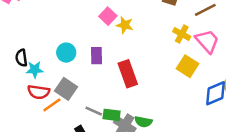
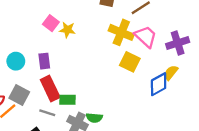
yellow cross: (182, 34) -> (121, 32), size x1.5
red rectangle: (128, 74) -> (50, 89), moved
green rectangle: (112, 115) -> (68, 100), moved

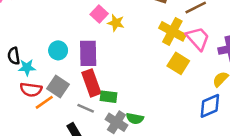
purple rectangle: (44, 61) -> (88, 53), size x1.5
blue diamond: (159, 84) -> (210, 106), moved

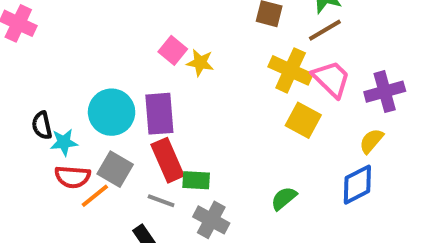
cyan circle: (58, 50) -> (112, 112), size x1.5
green semicircle: (135, 119) -> (284, 198), moved, turned 133

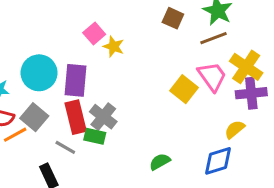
yellow cross: (291, 70) -> (246, 67), moved
yellow square: (303, 120) -> (184, 89), moved
gray cross: (211, 220) -> (103, 117), moved

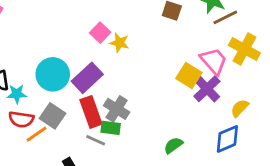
brown line: (214, 38) -> (225, 17), moved
purple rectangle: (76, 80) -> (87, 78), turned 48
purple cross: (251, 93) -> (207, 89), moved, turned -32
gray line: (65, 147) -> (96, 140), moved

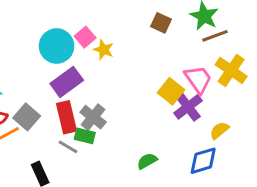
cyan circle: (53, 74) -> (57, 46), moved

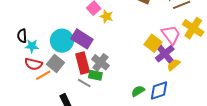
cyan circle: (57, 46) -> (62, 41), moved
purple rectangle: (67, 82) -> (82, 39), turned 70
yellow semicircle: (219, 130) -> (174, 65), moved
blue diamond: (203, 161) -> (159, 90), moved

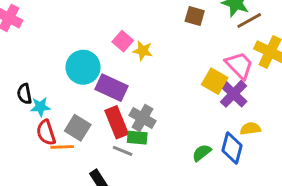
cyan circle: (62, 41) -> (83, 67), moved
red semicircle: (33, 64) -> (46, 133), turned 66
yellow semicircle: (174, 65) -> (250, 129), moved, turned 40
orange line: (43, 75) -> (62, 147), turned 35
blue diamond: (159, 90) -> (232, 148), turned -50

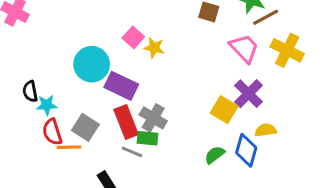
pink trapezoid: (239, 65) -> (244, 48), moved
yellow square: (215, 81) -> (224, 110), moved

